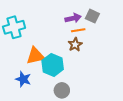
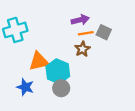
gray square: (92, 16) -> (104, 32), moved
gray circle: (62, 90) -> (61, 88), moved

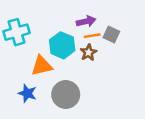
cyan hexagon: (58, 71) -> (62, 45), moved
gray circle: (61, 88) -> (66, 95), size x1.5

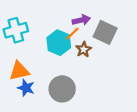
gray square: (111, 35) -> (105, 32), size x1.5
orange line: (92, 36) -> (72, 34), moved, turned -35
orange triangle: (42, 66) -> (19, 71), moved

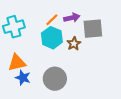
gray square: (105, 32) -> (93, 29), turned -30
orange line: (72, 34) -> (52, 20), moved

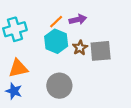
gray square: (93, 29) -> (101, 51), moved
blue star: (23, 78) -> (14, 91), moved

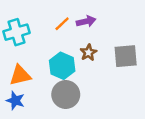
cyan hexagon: (56, 41) -> (62, 66), moved
gray square: (101, 51) -> (126, 56), moved

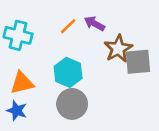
purple arrow: (86, 21) -> (94, 24), turned -138
cyan cross: (17, 32) -> (18, 35), turned 30
brown star: (89, 53) -> (118, 49), moved, size x1.5

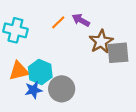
cyan hexagon: (68, 72) -> (40, 72), moved
blue star: (17, 111) -> (33, 90), moved, turned -30

